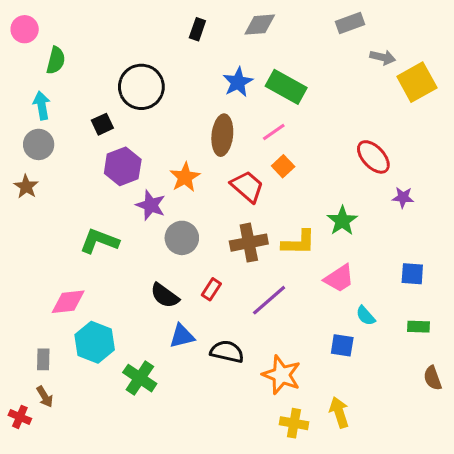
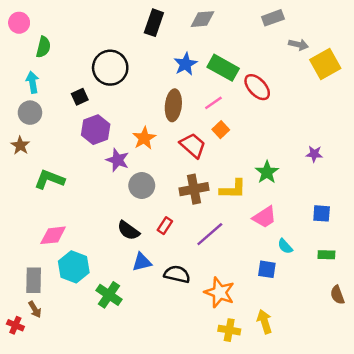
black rectangle: (197, 29) -> (154, 23), size x1.5
red ellipse: (373, 157) -> (257, 87), moved
green L-shape: (99, 241) -> (49, 179), moved
gray rectangle: (43, 359) -> (34, 280), size x1.5

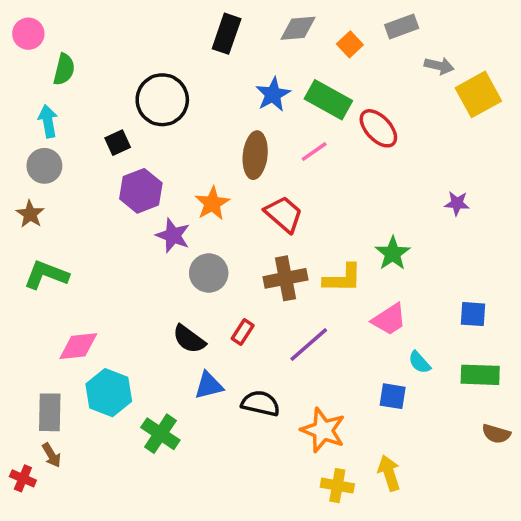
orange square: (221, 130) -> (350, 44), moved
purple star: (314, 154) -> (457, 203), moved
green L-shape: (49, 179) -> (46, 275), moved
green rectangle: (326, 255) -> (480, 375), size x1.5
brown semicircle: (337, 295) -> (496, 434), turned -54

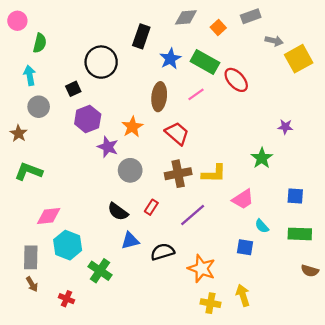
black rectangle: (227, 34) -> (141, 36), moved
gray circle: (44, 166) -> (39, 107), moved
green star: (393, 253) -> (262, 158), moved
black semicircle: (260, 403) -> (162, 252), turned -30
red cross: (23, 478) -> (67, 299), moved

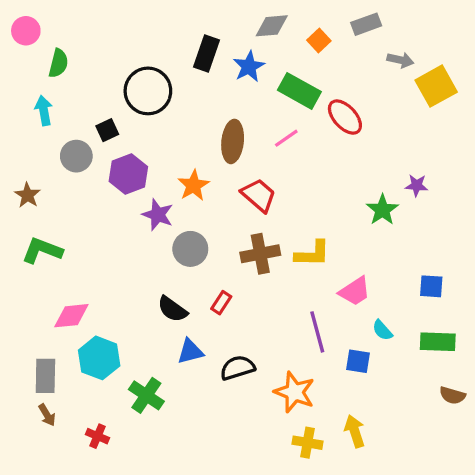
blue star: (170, 59) -> (249, 67), moved
gray circle: (39, 107) -> (76, 156), moved
green star: (262, 158) -> (382, 210), moved
purple line: (193, 215) -> (317, 332), moved, turned -64

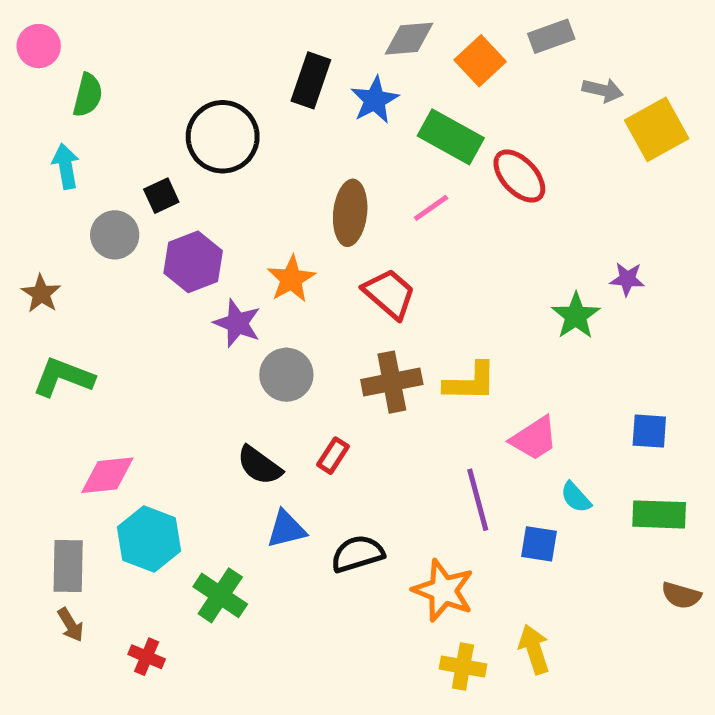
orange square: (319, 40) -> (480, 61), size x1.4

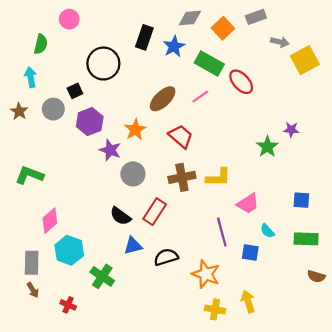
pink circle: (39, 46) -> (69, 19), moved
brown ellipse: (350, 213) -> (163, 99), turned 40
brown star: (41, 294) -> (19, 111), moved
red rectangle: (333, 456) -> (155, 212), size x1.6
pink diamond: (107, 475) -> (50, 221), turned -35

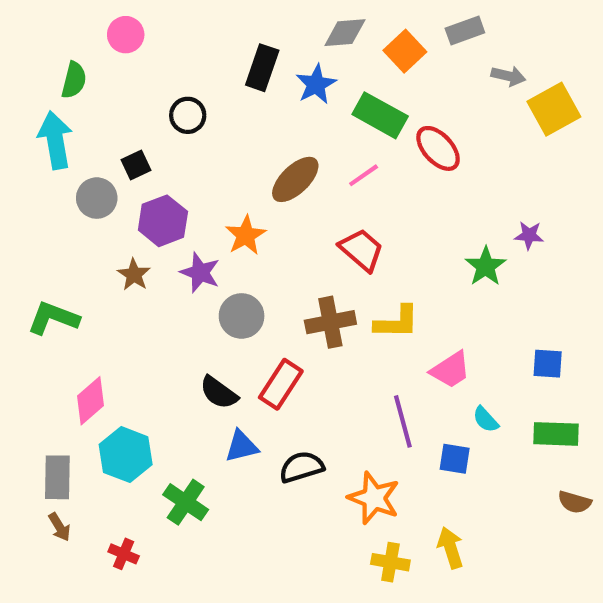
black circle: (103, 64) -> (188, 115), size x0.6
cyan arrow: (31, 77) -> (55, 140), size x1.5
brown star: (19, 111) -> (134, 275), moved
red trapezoid: (181, 136) -> (361, 250), moved

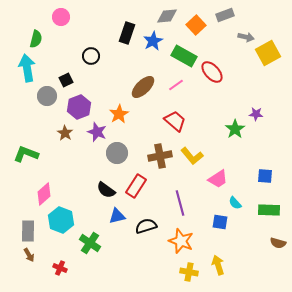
yellow L-shape: (397, 322) -> (192, 156), turned 50
purple line: (403, 421) -> (180, 203), moved

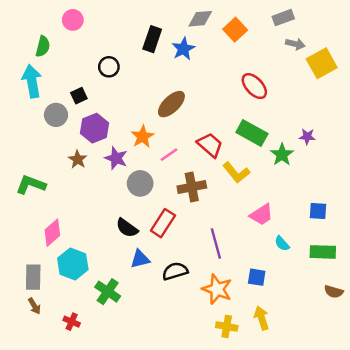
gray rectangle: (225, 15) -> (283, 18), moved
green rectangle: (184, 56) -> (252, 133), moved
pink line: (176, 85) -> (169, 155), moved
yellow L-shape: (192, 156) -> (236, 173), moved
blue square: (220, 222) -> (257, 277), moved

